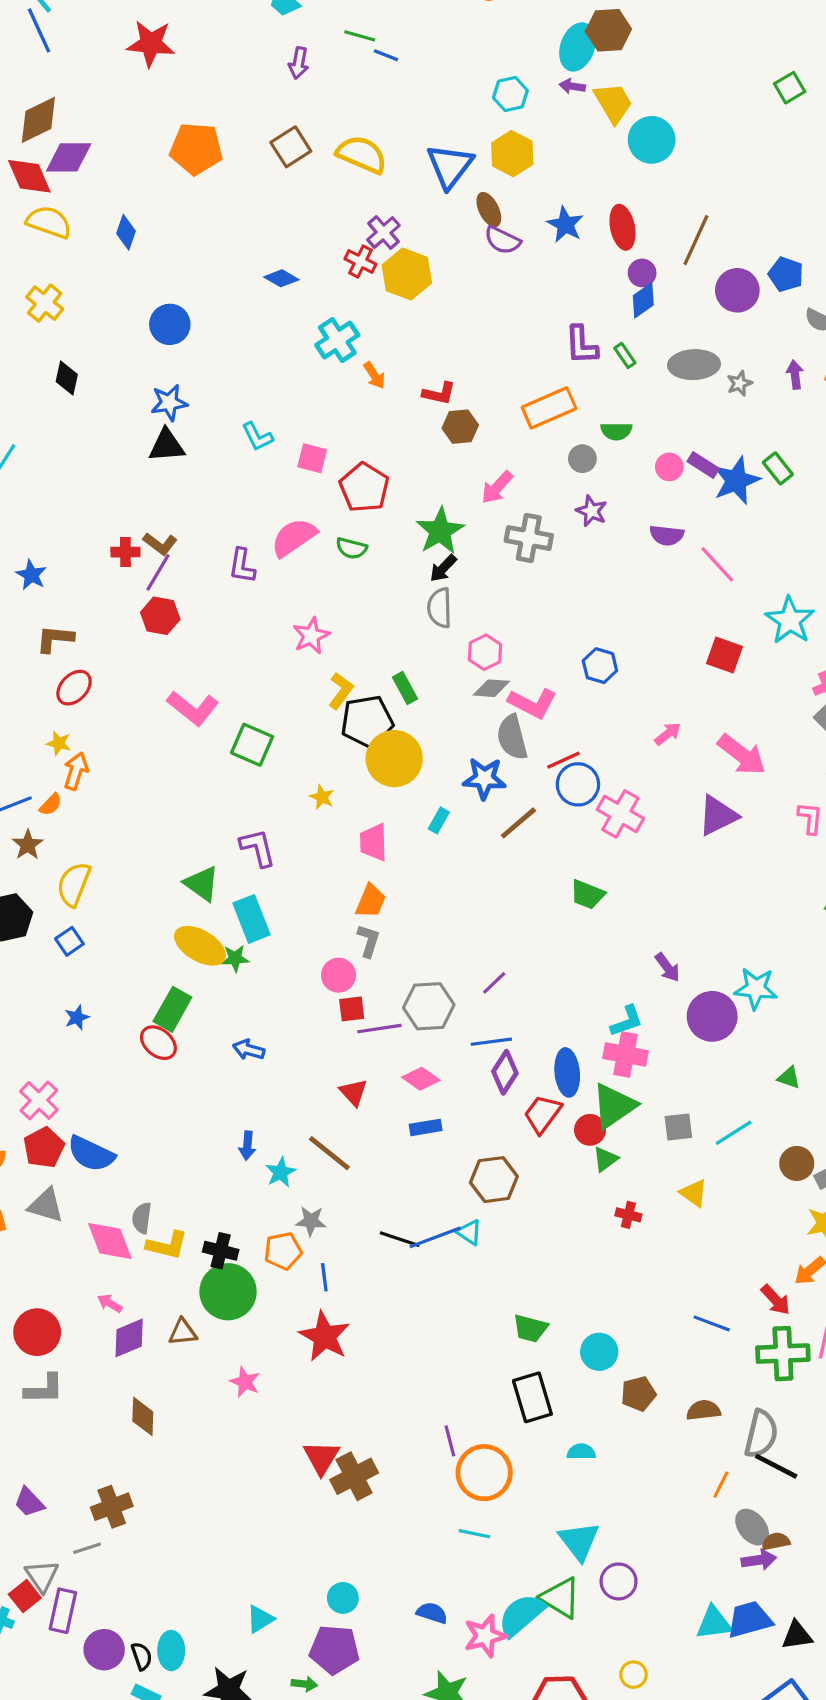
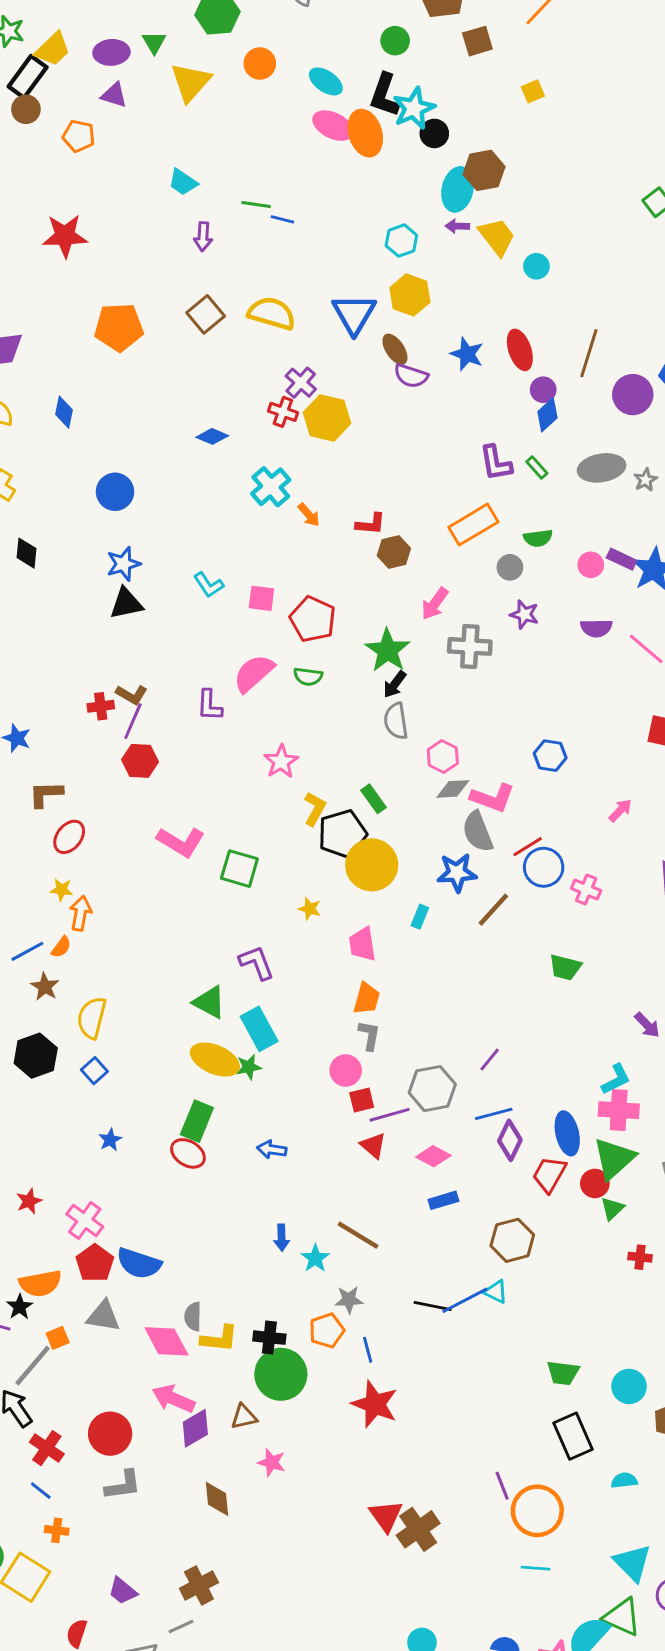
cyan circle: (652, 140) -> (536, 266), size x0.6
pink cross: (620, 814) -> (586, 890), size x0.7
red triangle: (353, 1092) -> (373, 1146), moved
pink arrow: (110, 1303) -> (173, 1399), size x1.8
pink star: (245, 1382) -> (272, 1462), moved

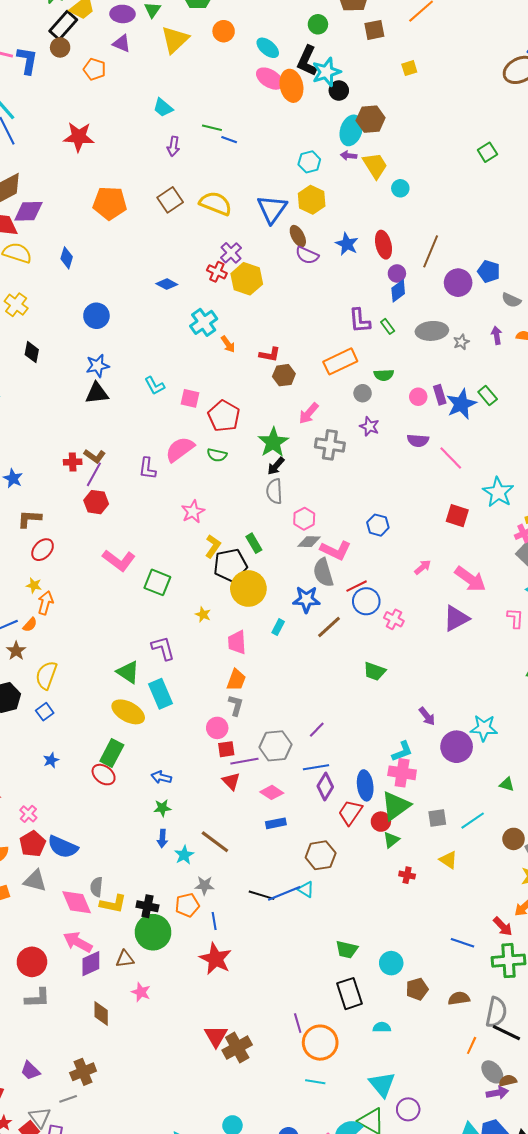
purple rectangle: (622, 559) -> (440, 395), turned 42
green star: (249, 1067) -> (162, 808), moved
pink cross: (85, 1220) -> (28, 814), size x0.7

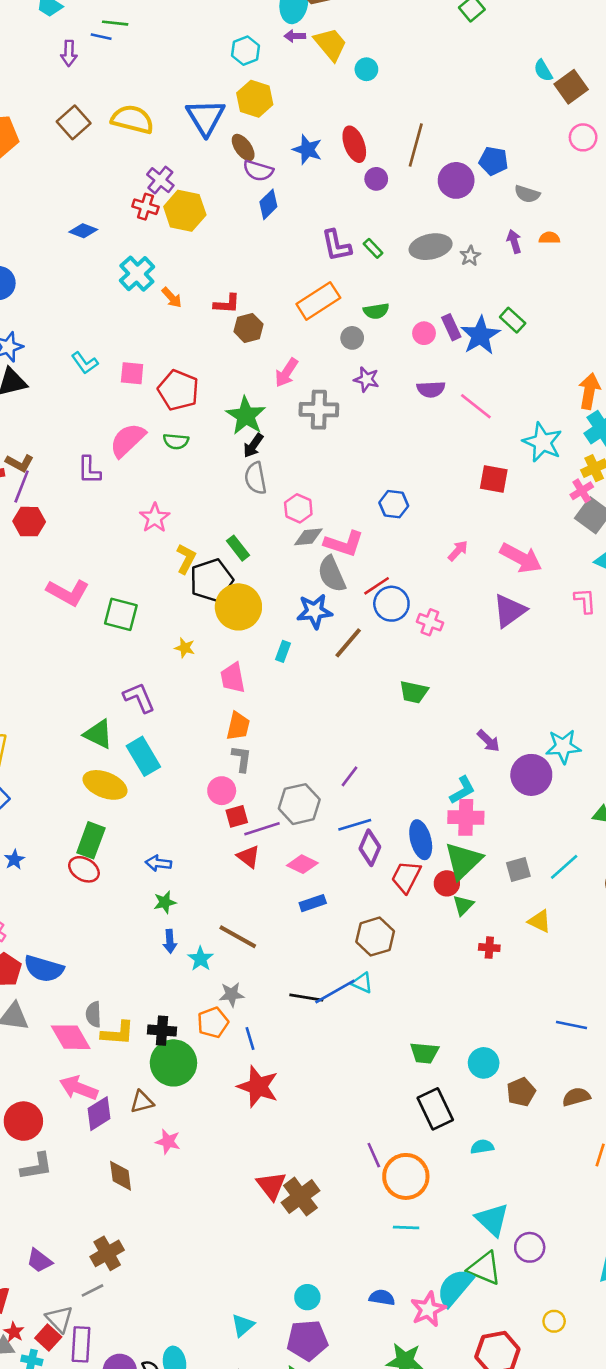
blue line: (229, 140) -> (101, 37), moved
blue diamond: (398, 291) -> (268, 204), moved

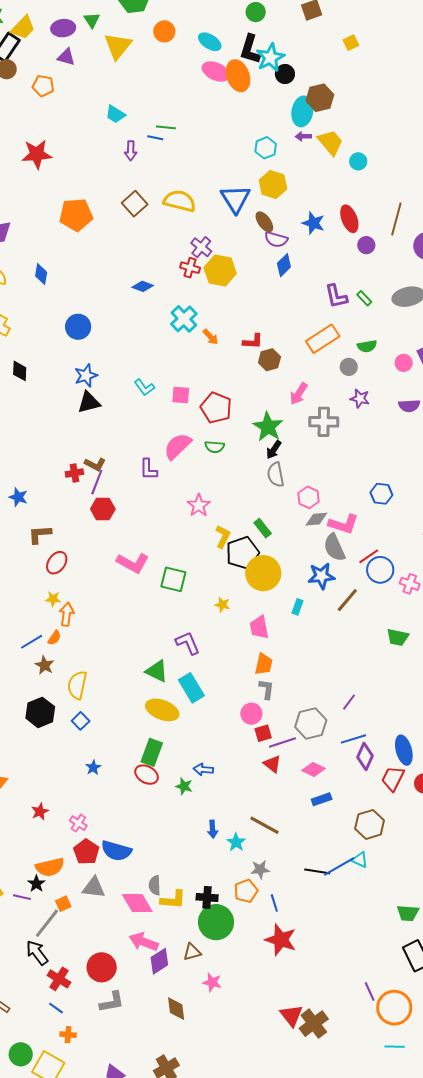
green star: (165, 902) -> (184, 786), moved, turned 30

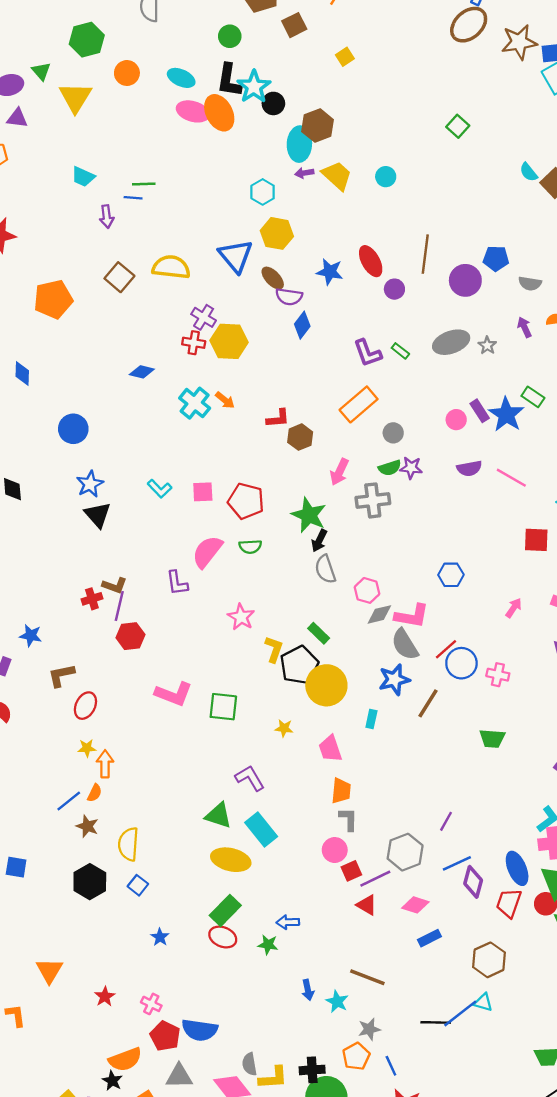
cyan circle: (358, 161) -> (386, 177), moved
orange arrow: (211, 337) -> (225, 400), moved
green semicircle: (367, 346) -> (390, 468), moved
black triangle: (89, 402) -> (98, 515), turned -50
green rectangle: (152, 752) -> (225, 910), turned 32

